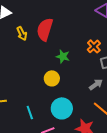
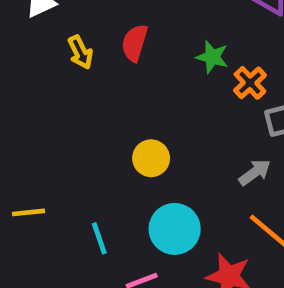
red semicircle: (45, 29) -> (135, 43), size x0.7
green star: (63, 56) -> (212, 57), moved

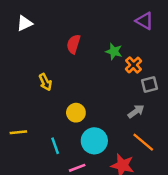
yellow arrow: (80, 52) -> (45, 82), moved
yellow circle: (151, 158) -> (76, 113), moved

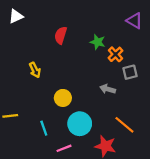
purple triangle: (145, 21) -> (135, 21), moved
gray arrow: (136, 111) -> (108, 89), moved, turned -128

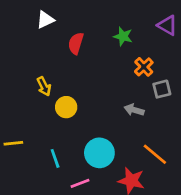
white triangle: (16, 16) -> (45, 20), moved
green star: (98, 42) -> (123, 36), moved
yellow circle: (63, 98) -> (66, 107), moved

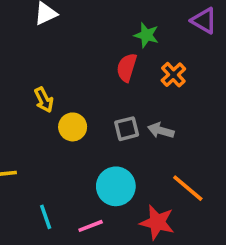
red semicircle: (76, 43) -> (127, 68), moved
gray square: (162, 89) -> (127, 129), moved
cyan line: (55, 158) -> (46, 217), moved

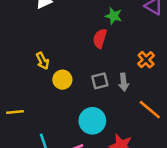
orange cross: (173, 75) -> (146, 60), moved
gray arrow: (161, 131) -> (124, 82), turned -112
orange line: (188, 188) -> (150, 110), moved

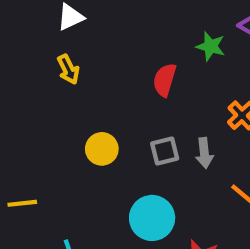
green star: (114, 16) -> (211, 46), moved
yellow arrow: (42, 61) -> (68, 69), moved

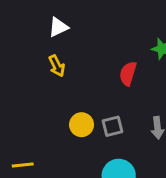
gray square: (165, 151) -> (113, 126), moved

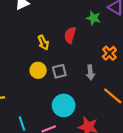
yellow arrow: (57, 66) -> (43, 43), moved

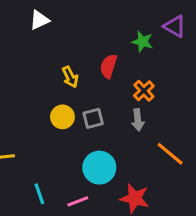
orange cross: (109, 53) -> (144, 91), moved

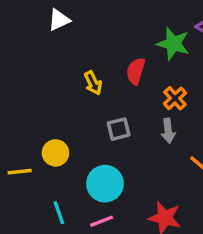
green star: (142, 42) -> (173, 44), size x1.4
yellow circle: (62, 117) -> (56, 153), moved
cyan circle: (99, 168) -> (105, 184), moved

